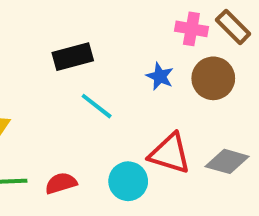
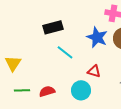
blue star: (160, 76) -> (97, 37), size x1.5
red triangle: (170, 154) -> (94, 71), moved, size x0.6

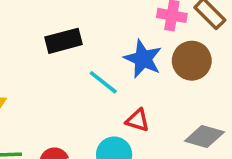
cyan line: (65, 52) -> (103, 82), moved

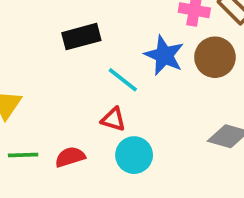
red triangle: (138, 120) -> (113, 119), moved

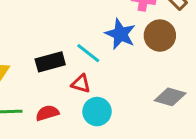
black rectangle: (81, 37) -> (50, 62), moved

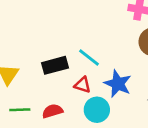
blue star: (120, 34) -> (118, 84), moved

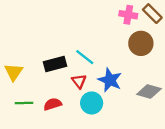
red triangle: (82, 85) -> (79, 81), turned 35

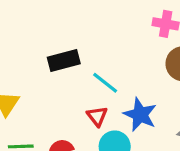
black rectangle: (55, 64) -> (64, 60), moved

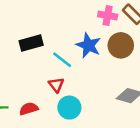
blue star: (140, 115) -> (88, 45), moved

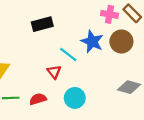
black rectangle: (31, 43) -> (42, 24), moved
red triangle: (56, 85) -> (54, 72), moved

